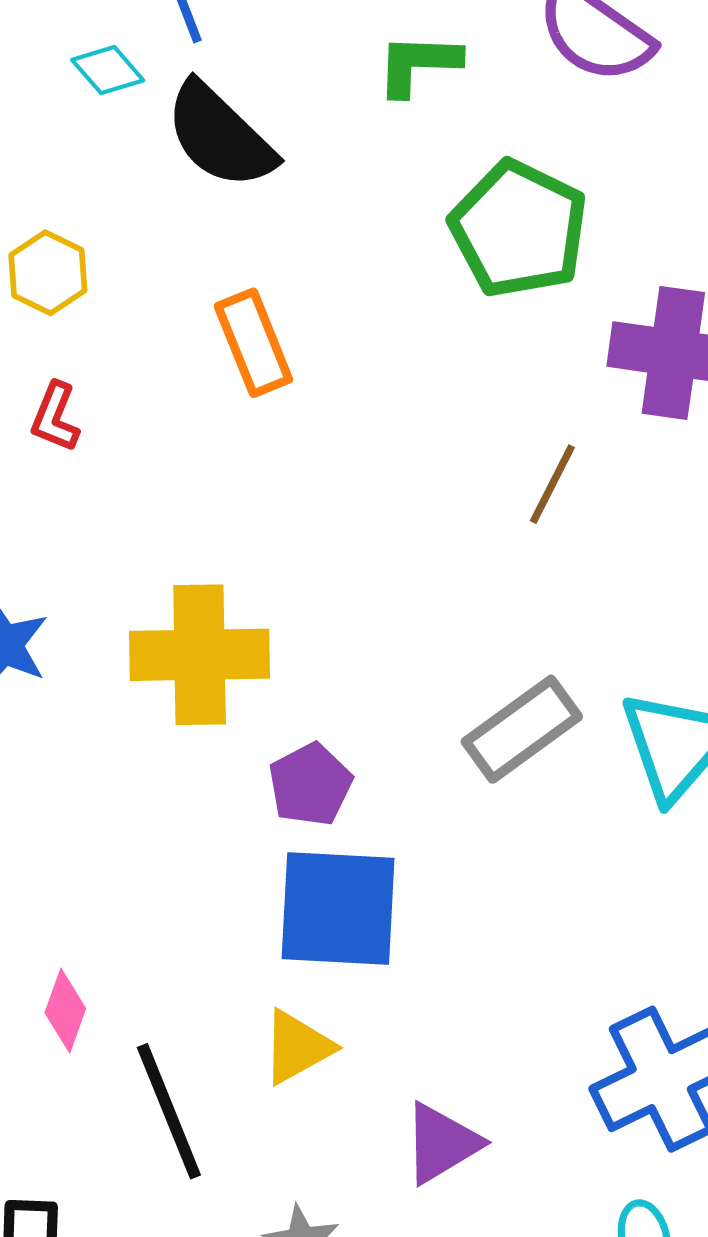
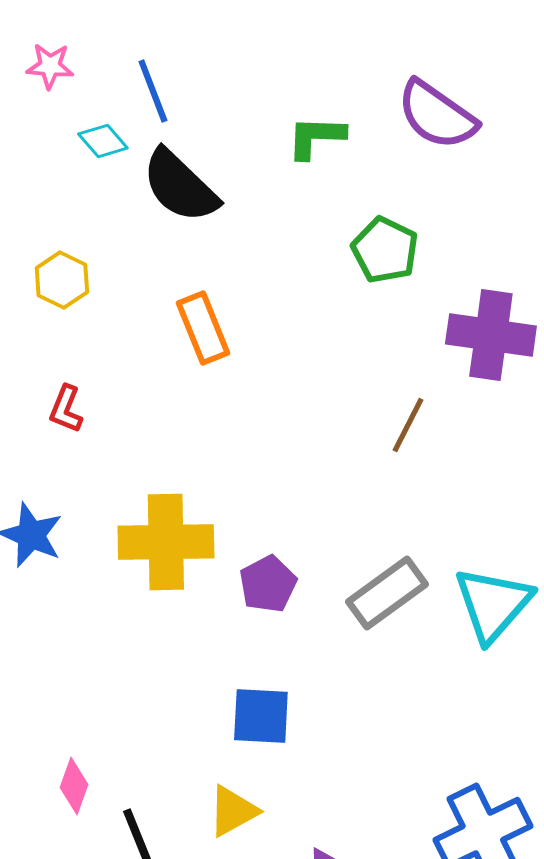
green pentagon: (519, 229) -> (385, 250), size x0.7
red L-shape: (55, 417) -> (66, 409), moved
purple pentagon: (310, 785) -> (268, 584), moved
blue square: (338, 909) -> (261, 716), size x0.7

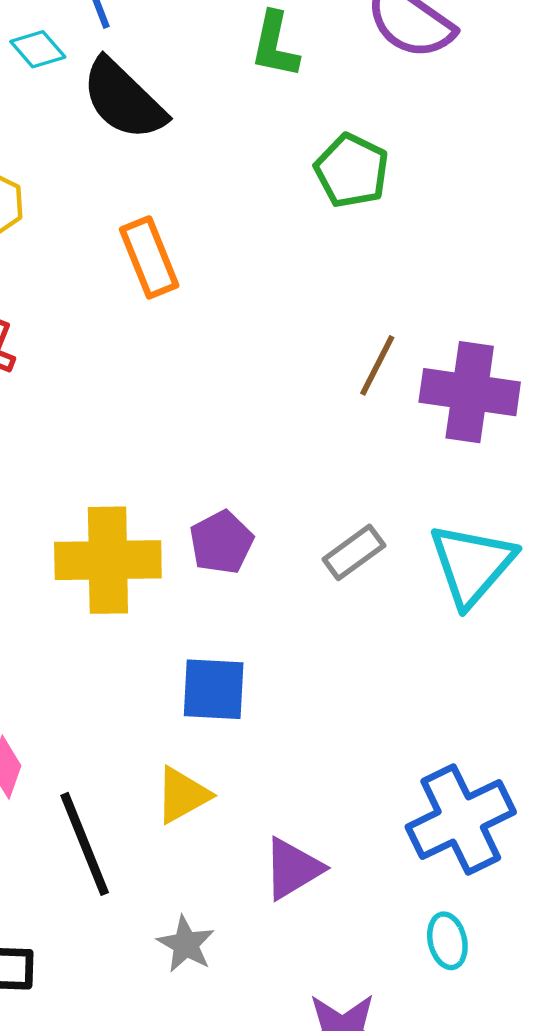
green L-shape: (316, 137) -> (275, 45), turned -80
purple cross: (491, 335) -> (470, 392), moved
yellow cross: (166, 542) -> (108, 560), moved
gray rectangle: (387, 593) -> (354, 552), size x0.7

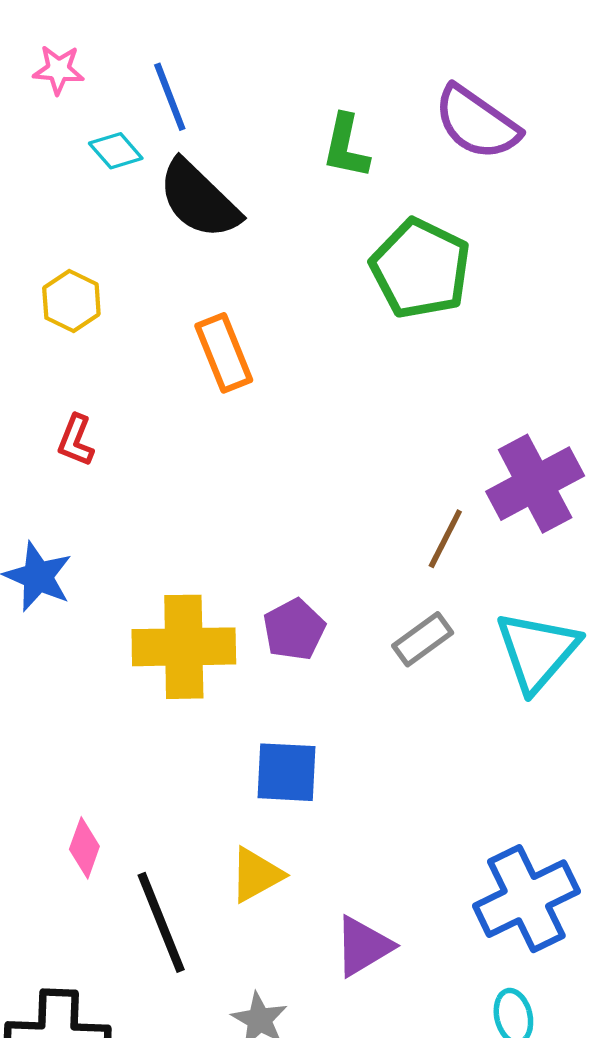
green pentagon: (352, 171) -> (420, 269), size x1.4
brown line: (377, 365) -> (445, 539), moved
purple cross: (470, 392) -> (535, 484), turned -36

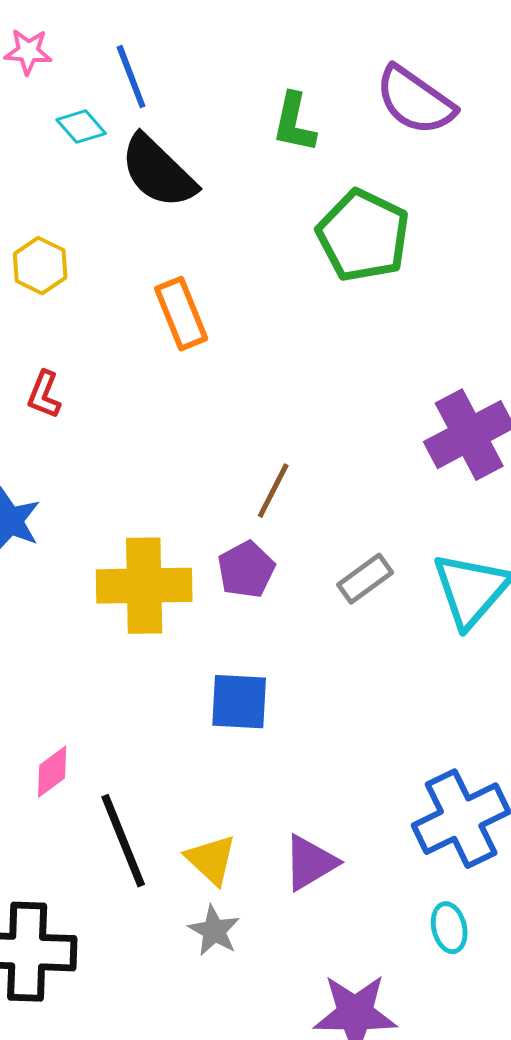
brown line: (445, 539) -> (273, 491), moved
pink diamond: (84, 848) -> (52, 772), turned 34
yellow triangle: (256, 875) -> (211, 860), moved, turned -48

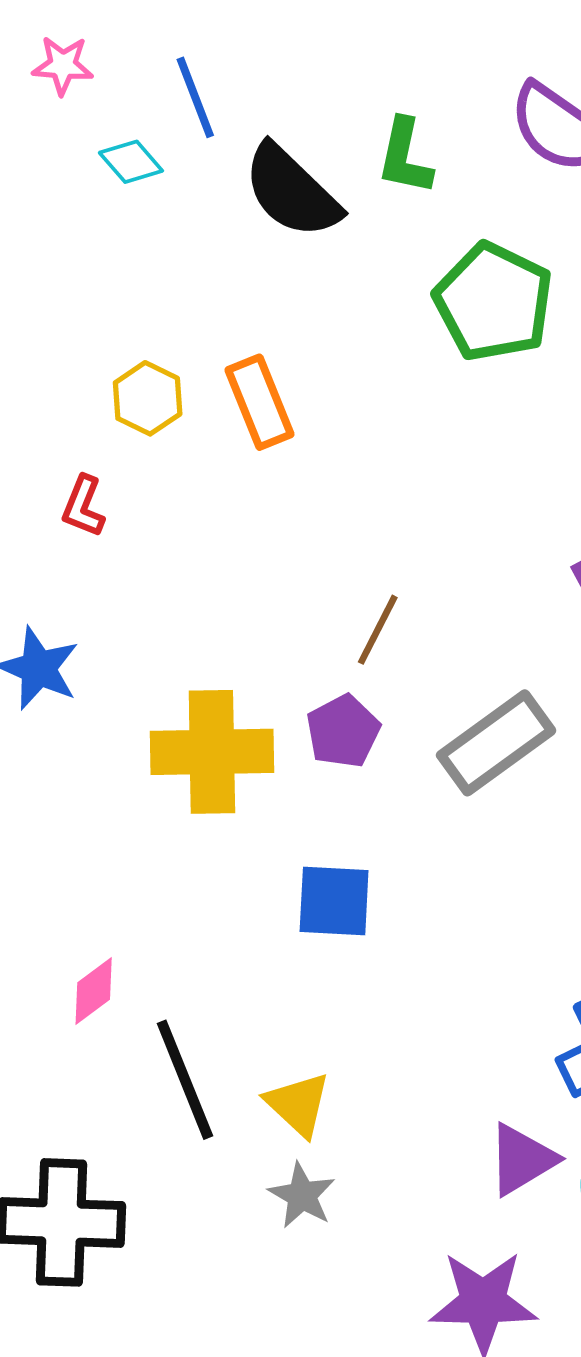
black semicircle: (158, 172) -> (292, 191), moved
yellow hexagon: (40, 266) -> (148, 398), moved
gray rectangle: (365, 579) -> (496, 743), size x1.6
purple triangle: (310, 863) -> (522, 1159), moved

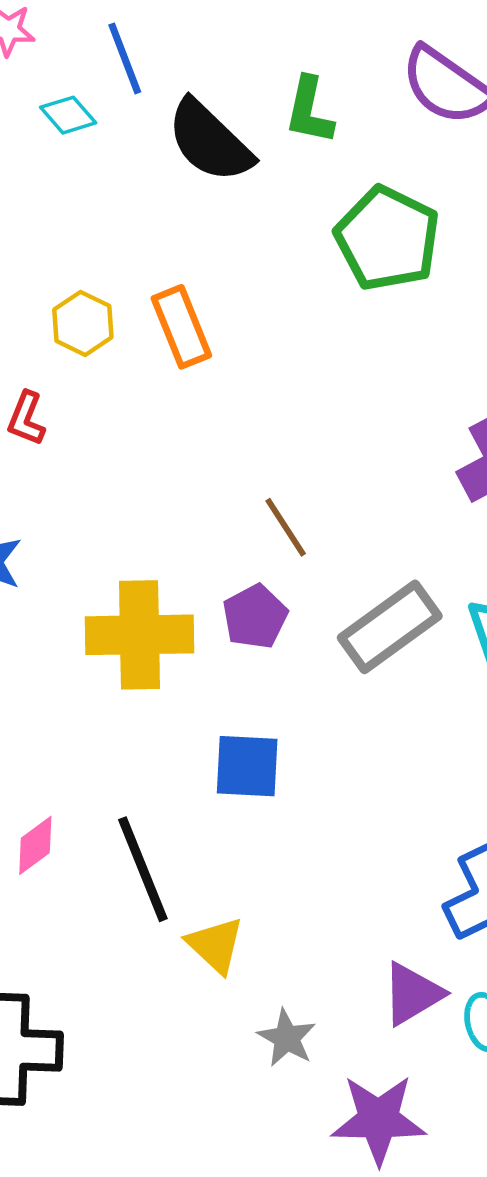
brown line: (378, 630) -> (286, 527), turned -60
black line: (185, 1080) -> (143, 869), moved
gray star: (302, 1195) -> (287, 1038), moved

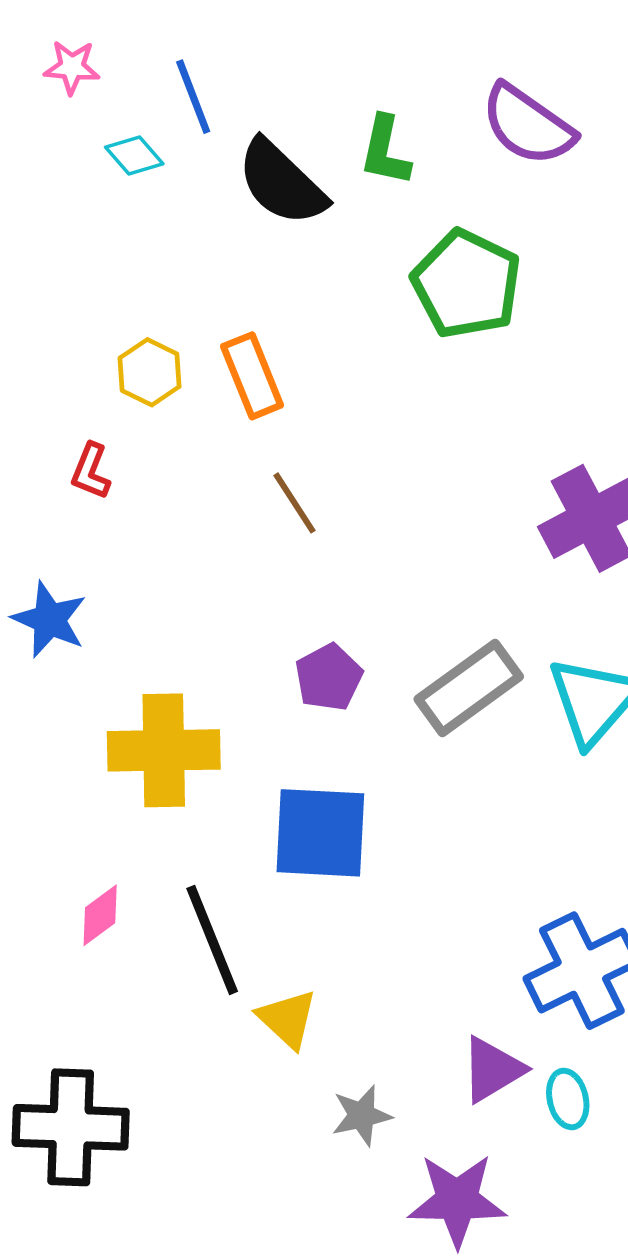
brown line: (286, 527) -> (294, 503), moved
yellow cross: (140, 635) -> (164, 750), moved
blue square: (247, 766) -> (320, 833), size x1.4
gray star: (287, 1038) -> (362, 1115), turned 30

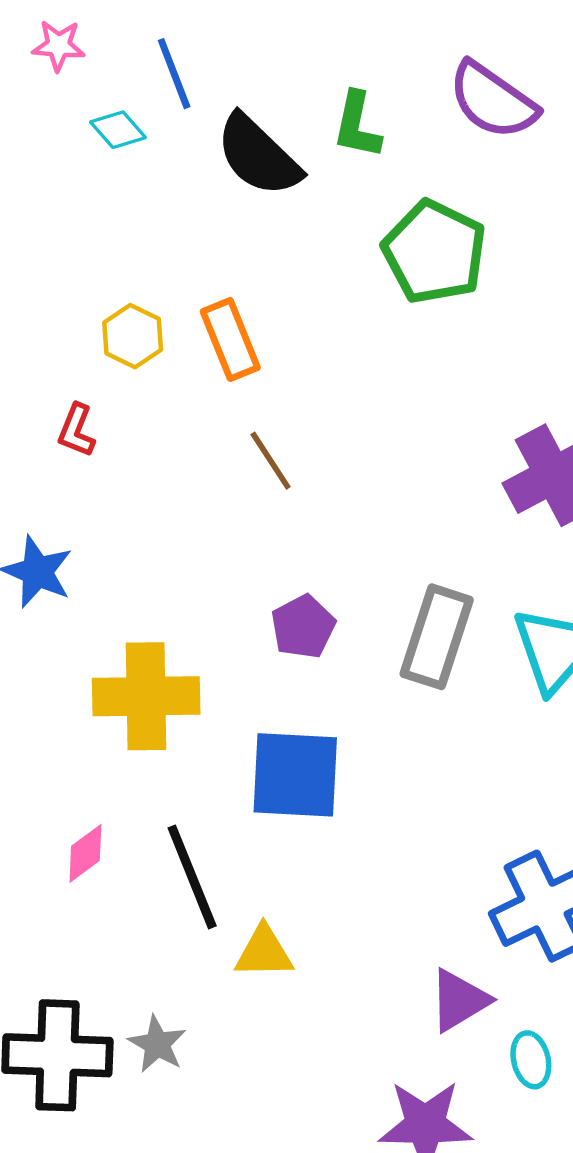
gray rectangle: (469, 688) -> (437, 637), turned -36
yellow triangle: (287, 1019) -> (264, 952), turned -44
cyan ellipse: (568, 1099) -> (531, 1060), moved
gray star: (362, 1115) -> (157, 1044), moved, turned -30

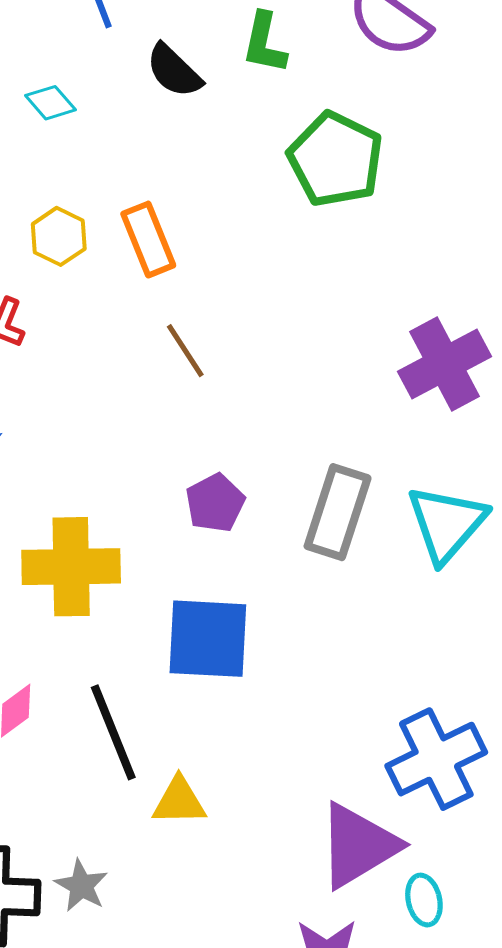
cyan diamond: (118, 130) -> (50, 103), moved
black semicircle: (258, 155) -> (174, 71), size x0.7
purple triangle: (459, 1000) -> (358, 845), size x1.5

